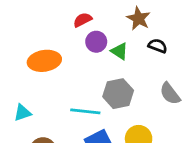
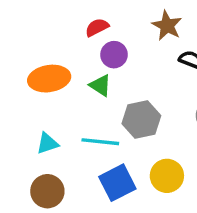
green triangle: (119, 51) -> (100, 85), moved
cyan triangle: (23, 113) -> (47, 143), moved

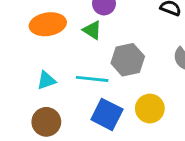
blue square: (117, 183) -> (107, 114), turned -36

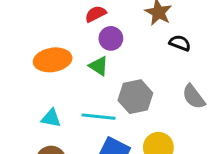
cyan triangle: (46, 80) -> (51, 118), turned 30

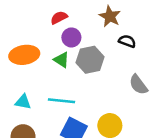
gray hexagon: (135, 97) -> (90, 60), moved

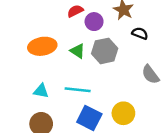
purple circle: (71, 37) -> (94, 22), moved

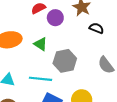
gray hexagon: (105, 51) -> (65, 61), moved

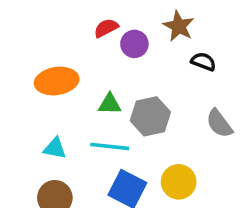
green triangle: (41, 44) -> (110, 104), moved, turned -32

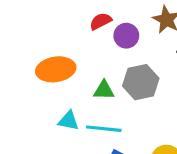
gray hexagon: (150, 116) -> (141, 82), moved
cyan triangle: (55, 148) -> (69, 121), moved

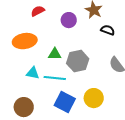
red semicircle: (101, 21) -> (38, 11), moved
gray hexagon: (141, 82) -> (78, 61), moved

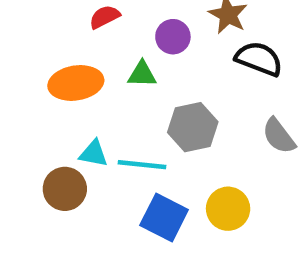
black semicircle: (108, 30) -> (259, 59), size x1.5
green triangle: (55, 54) -> (142, 74), moved
brown circle: (24, 107) -> (65, 189), moved

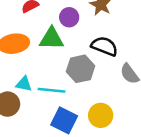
black semicircle: (259, 59) -> (104, 46), moved
green triangle: (142, 74) -> (52, 39), size x1.5

